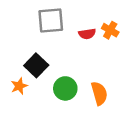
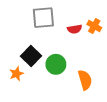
green circle: (65, 88) -> (56, 64), moved

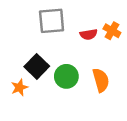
orange semicircle: (85, 80) -> (101, 80), moved

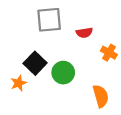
orange cross: (112, 31) -> (109, 53), moved
orange semicircle: (101, 80) -> (101, 96), moved

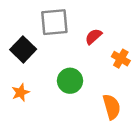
red semicircle: (84, 33) -> (93, 36), turned 147
black square: (35, 63) -> (23, 49), moved

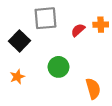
orange cross: (121, 59) -> (101, 25), moved, turned -32

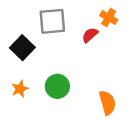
orange cross: (101, 25) -> (109, 18), moved, turned 32
green circle: (58, 67) -> (57, 86), moved

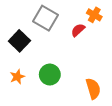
gray square: (52, 21) -> (45, 18), turned 35

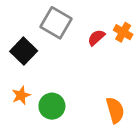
orange cross: (94, 15) -> (123, 32), moved
green circle: (50, 75) -> (52, 106), moved

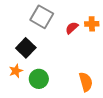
orange cross: (123, 32) -> (92, 24), turned -32
black square: (24, 51) -> (26, 48), moved

